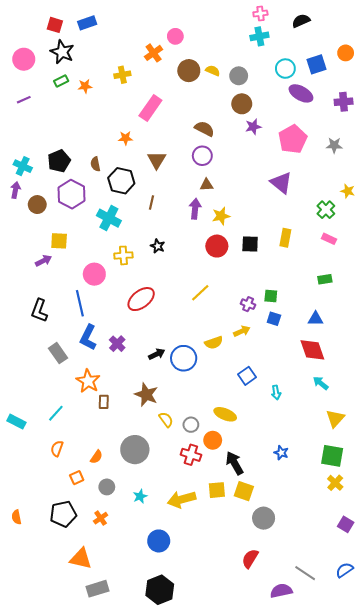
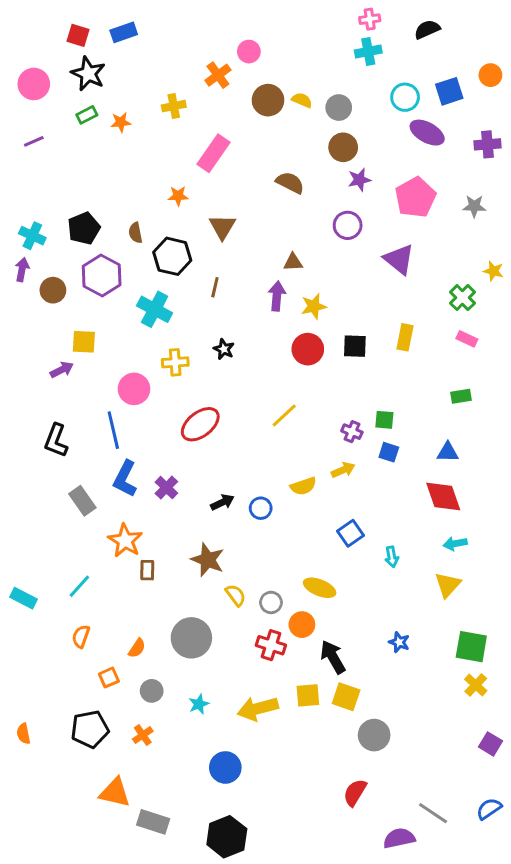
purple circle: (202, 156) -> (348, 225), moved
blue circle: (184, 358) -> (261, 508), size x0.6
cyan arrow: (321, 383) -> (455, 544), turned -49
yellow triangle: (335, 418) -> (448, 585), moved
gray rectangle: (97, 589) -> (153, 822), moved, turned 35

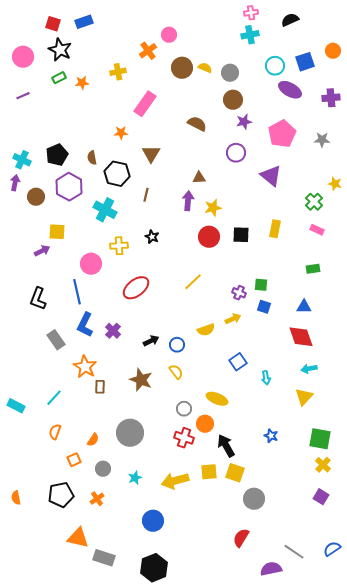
yellow semicircle: (236, 595) -> (176, 372), moved
purple square: (490, 744) -> (321, 497), moved

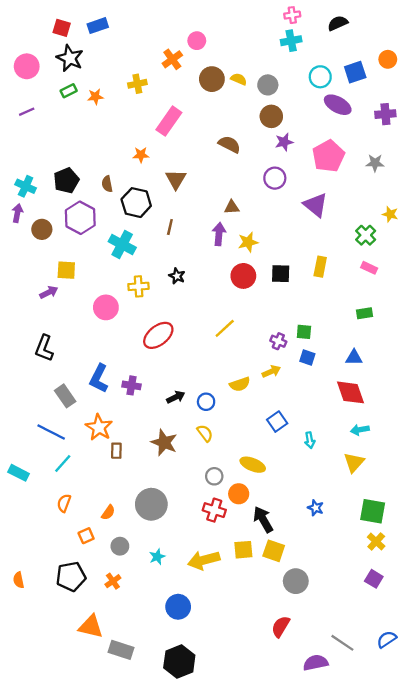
blue line: (77, 292) -> (51, 432), moved, turned -50
purple cross: (113, 331) -> (132, 385), turned -35

